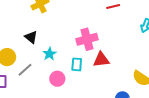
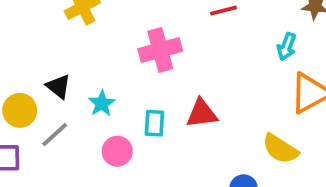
black triangle: (31, 37) -> (59, 86), moved
pink cross: (87, 39) -> (160, 50), moved

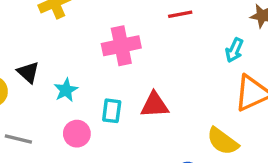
gray line: (55, 135) -> (18, 139), moved, turned 52

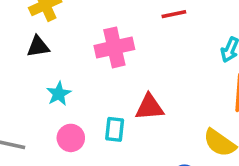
black triangle: (28, 72) -> (38, 47), moved, turned -50
cyan rectangle: (112, 111) -> (115, 129), moved

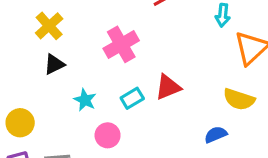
cyan rectangle: (115, 129) -> (132, 98), moved, turned 70

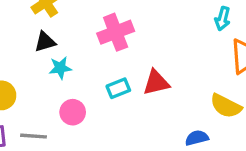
cyan star: (85, 100) -> (60, 68), moved, turned 30
pink circle: (108, 135) -> (73, 112), moved

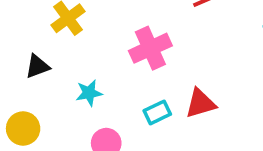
black triangle: (45, 42) -> (37, 66), moved

